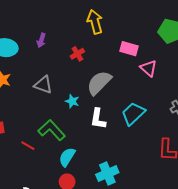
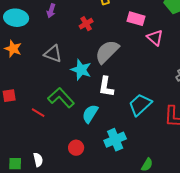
cyan star: (72, 101) -> (81, 70), size x1.5
cyan trapezoid: (133, 114) -> (140, 105), moved
cyan semicircle: (67, 157) -> (90, 114), moved

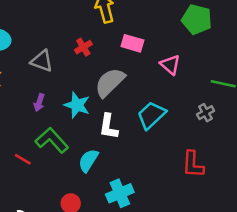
purple arrow: (51, 11) -> (39, 103), moved
pink rectangle: (136, 19) -> (132, 43), moved
gray triangle: (53, 54) -> (42, 61), moved
cyan trapezoid: (140, 105) -> (151, 115), moved

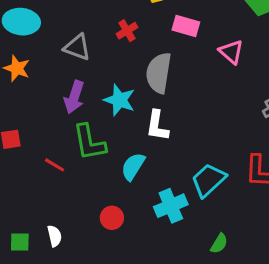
gray semicircle: (110, 82) -> (159, 73), turned -36
purple arrow: (39, 103) -> (74, 97), size x1.5
cyan trapezoid: (151, 115) -> (209, 180), moved
green L-shape: (52, 140) -> (89, 142), turned -148

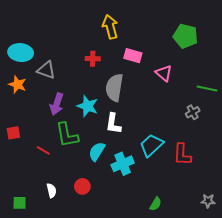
red cross: (127, 31) -> (93, 59), turned 32
gray triangle: (77, 47) -> (46, 70), moved
cyan trapezoid: (209, 180) -> (151, 145), moved
cyan cross: (171, 206) -> (123, 164), moved
white semicircle: (55, 236) -> (51, 191), moved

